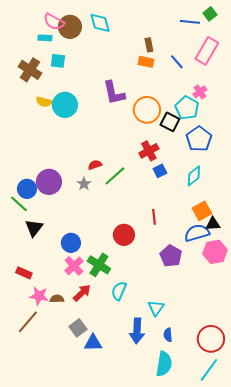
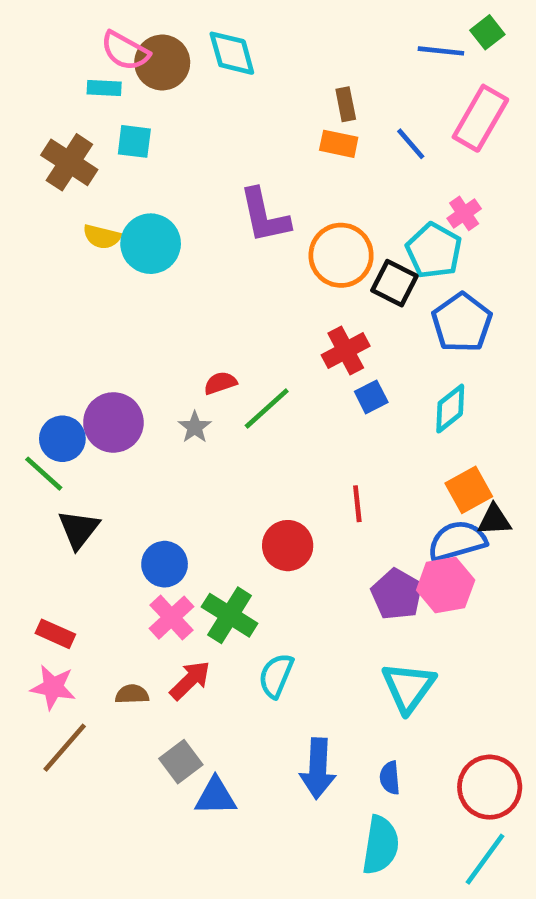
pink hexagon: (215, 252) -> (446, 585), moved
pink star: (39, 296) -> (53, 687), moved
cyan triangle: (156, 308) -> (408, 687), moved, size x1.4

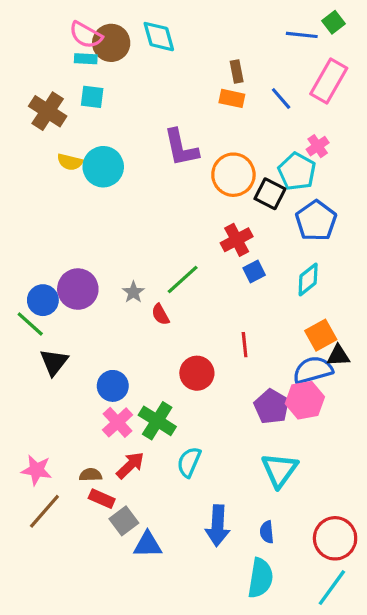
cyan rectangle: (104, 88) -> (86, 59), moved
red semicircle: (220, 383) -> (160, 314), moved, turned -100
red rectangle: (55, 634) -> (102, 499), moved

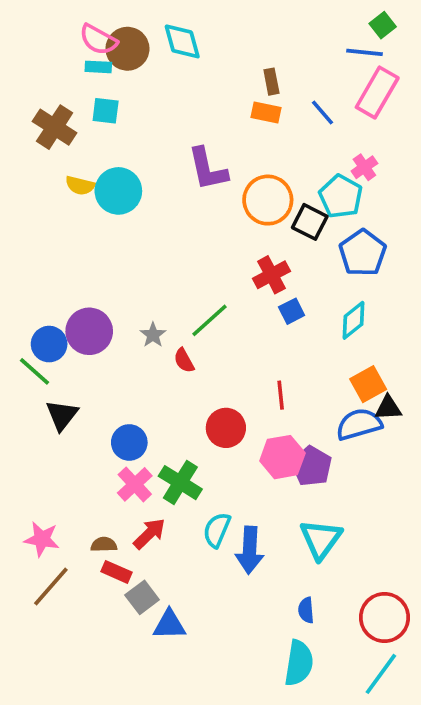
blue line: (302, 35) -> (364, 52), moved
pink hexagon: (305, 400) -> (282, 457), moved
blue arrow: (218, 526) -> (250, 550), moved

